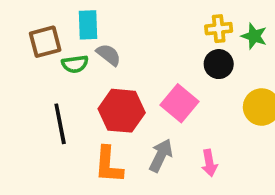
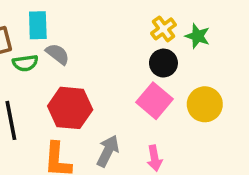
yellow cross: (219, 29) -> (163, 29), turned -30
pink square: (179, 103) -> (155, 101), moved

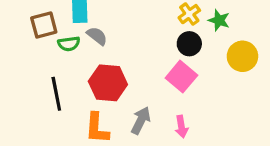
yellow circle: (205, 104) -> (242, 56), moved

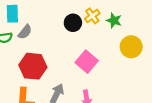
gray semicircle: (97, 36) -> (25, 32), turned 91
black circle: (189, 44) -> (73, 23), moved

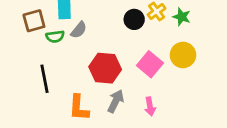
yellow circle: (131, 47) -> (183, 55), moved
red hexagon: (33, 66) -> (105, 68), moved

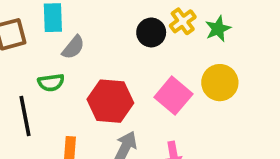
green star: (182, 17) -> (218, 29), turned 30
green semicircle: (55, 37) -> (51, 83), moved

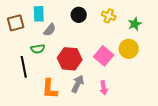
yellow cross: (183, 21) -> (109, 16), turned -32
green star: (218, 29) -> (135, 24), moved
black circle: (151, 32) -> (79, 15), moved

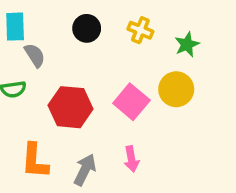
gray semicircle: (50, 30) -> (35, 55), turned -72
gray arrow: (78, 84) -> (85, 170), moved

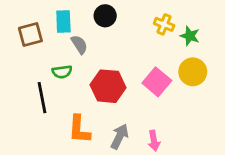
black circle: (87, 28) -> (105, 16), moved
green star: (187, 44) -> (190, 36), moved, turned -30
pink arrow: (131, 159) -> (154, 141), moved

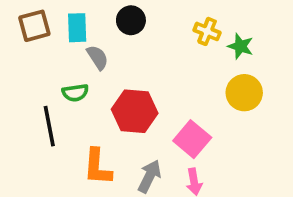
brown square: (30, 34) -> (34, 26), moved
pink square: (157, 82) -> (192, 139), moved

